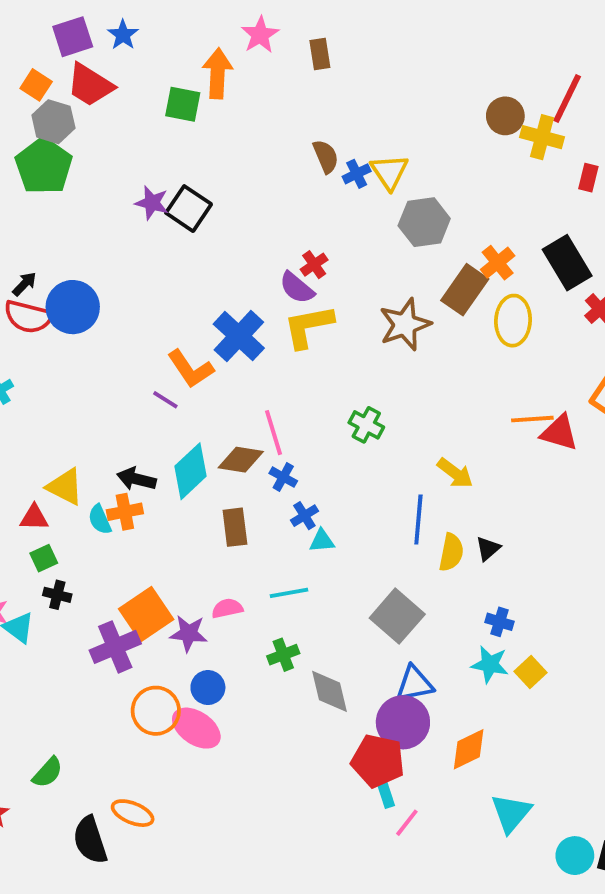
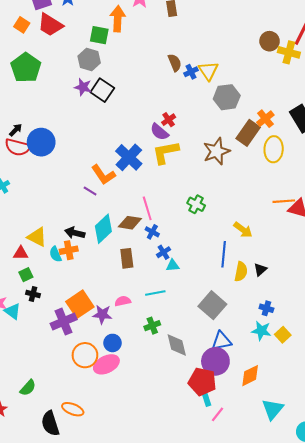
gray hexagon: (53, 122) -> (89, 60), moved
pink ellipse: (196, 728) -> (106, 364), turned -60

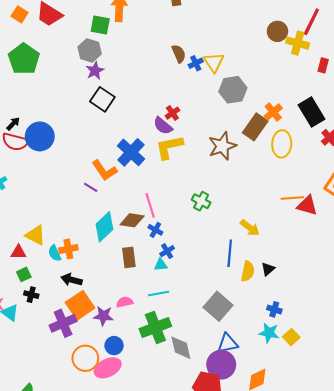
purple star: (83, 87) -> (95, 71), moved, turned 30
black square: (102, 90) -> (102, 99), moved
black arrow: (75, 233) -> (72, 280), moved
cyan triangle: (173, 265) -> (161, 265), moved
green cross: (152, 326) -> (155, 327), size x1.8

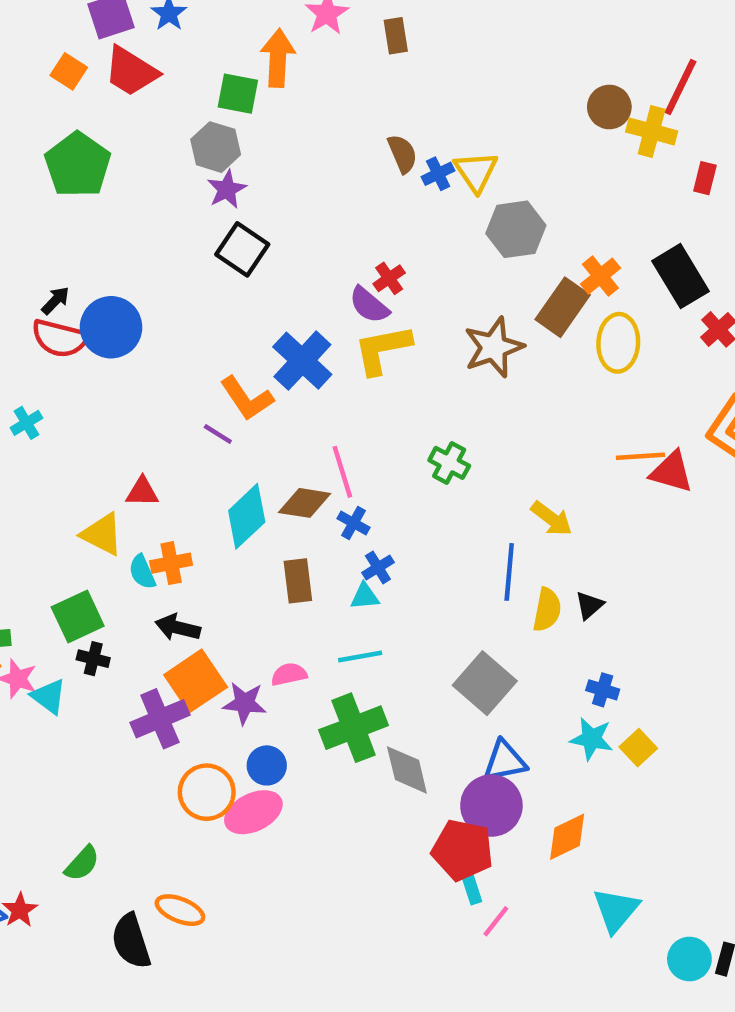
red triangle: (18, 252) -> (142, 492), moved
green square: (24, 274) -> (78, 616), size x1.6

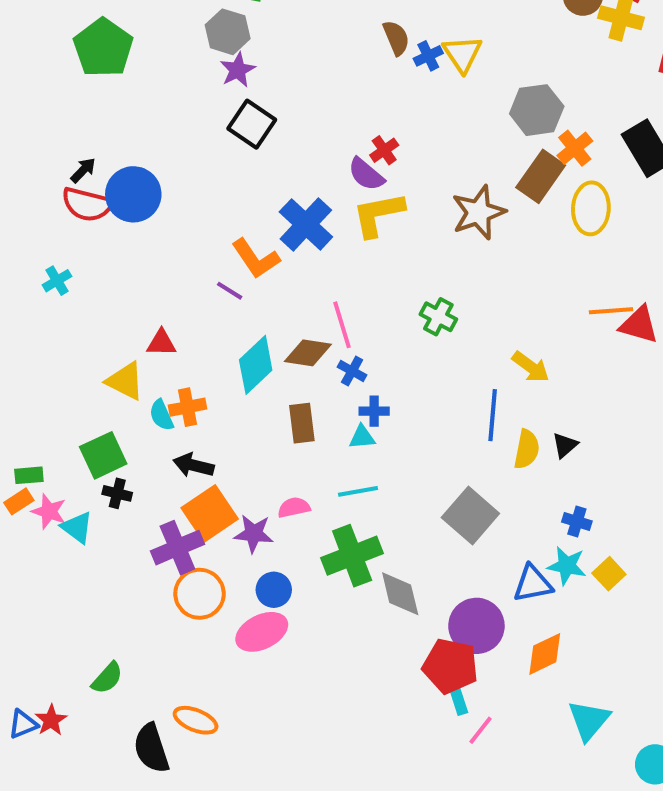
gray hexagon: (516, 229) -> (537, 110), moved
blue cross: (378, 567) -> (374, 411), turned 32
blue triangle: (505, 761) -> (533, 584), moved
orange circle: (207, 792) -> (200, 594), moved

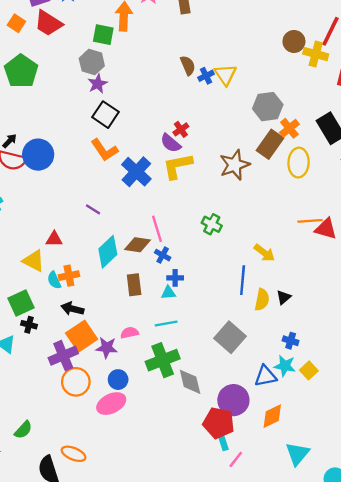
orange L-shape: (256, 259) -> (104, 150), moved

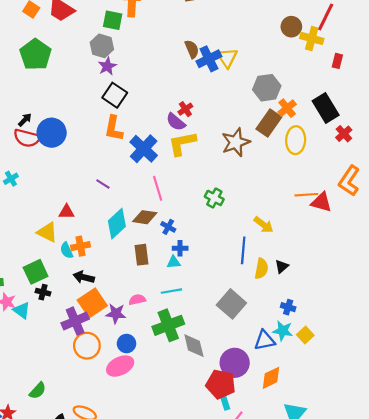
blue cross: (206, 76) -> (209, 59), size x1.6
orange L-shape: (104, 150) -> (114, 128), turned 45
pink line: (157, 229) -> (158, 188), moved

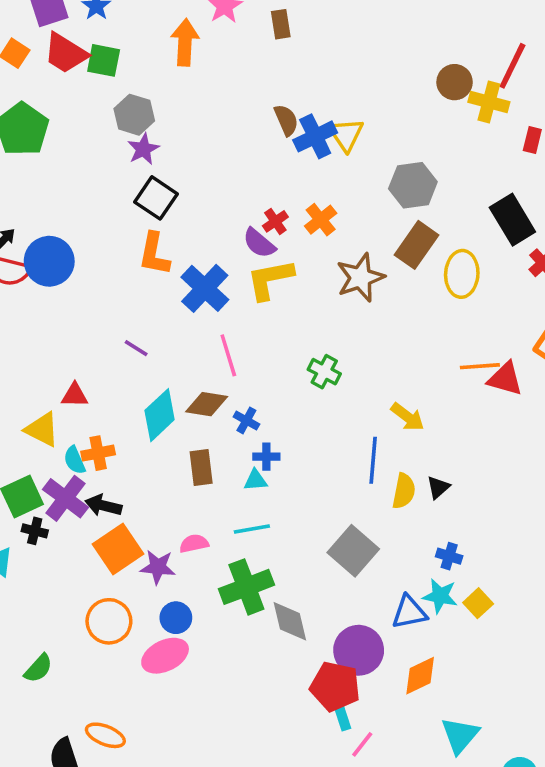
green square: (113, 20) -> (104, 60), moved
orange cross: (287, 108) -> (321, 220), moved
purple cross: (75, 321) -> (66, 498), moved, turned -30
green semicircle: (38, 391) -> (38, 668), moved

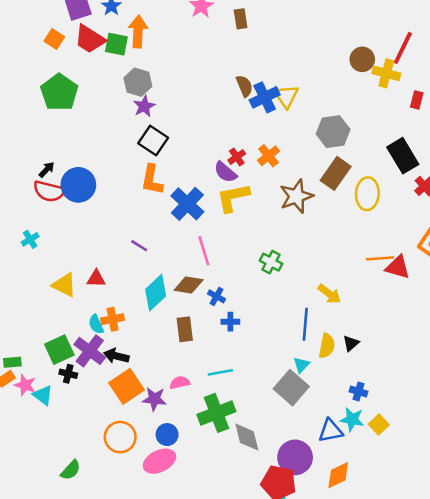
orange arrow: (185, 42) -> (138, 31), moved
yellow triangle: (42, 430) -> (64, 285), moved
cyan triangle: (255, 480) -> (301, 365), moved, turned -42

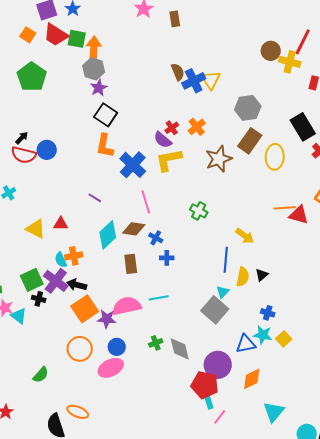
orange arrow: (138, 31) -> (94, 49), moved
blue circle: (78, 185) -> (47, 150), size x0.7
pink semicircle: (180, 383) -> (127, 306), size x1.8
green cross: (216, 413) -> (156, 343), moved, size x0.5

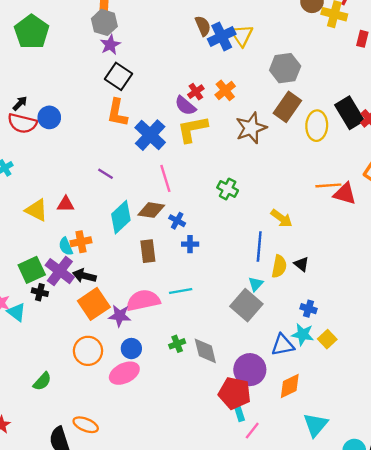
black rectangle: (303, 127) -> (350, 113), moved
black triangle: (262, 275) -> (301, 264), turned -40

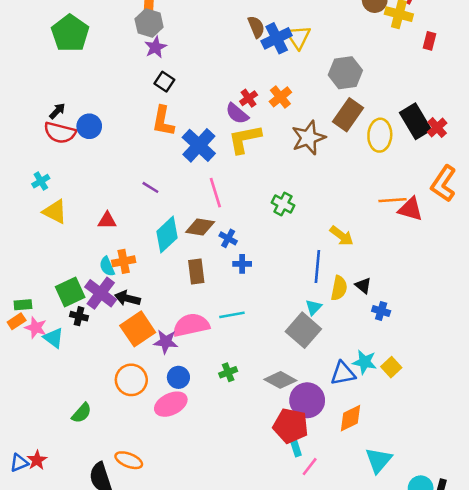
black square: (118, 76) -> (164, 82), size x0.7
yellow triangle: (36, 210) -> (55, 212), moved
blue cross: (309, 309) -> (381, 311), moved
gray diamond: (205, 351) -> (280, 380), moved, turned -48

